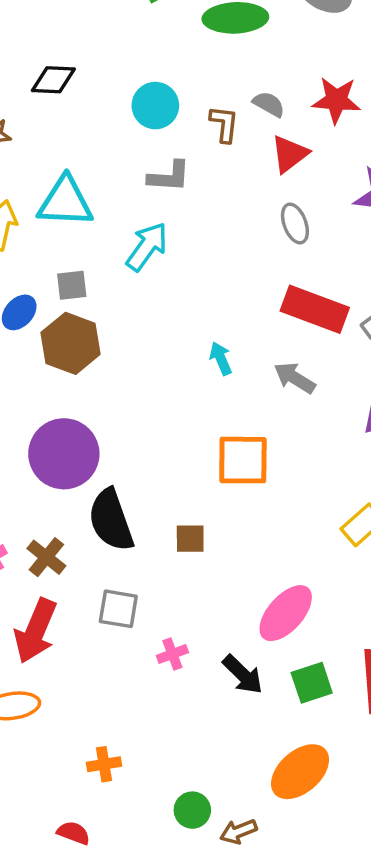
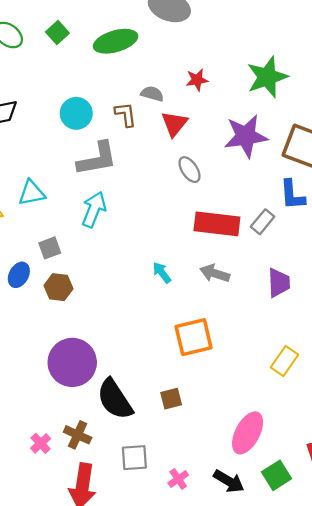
red star: (336, 100) -> (197, 80), size x0.7
gray L-shape: (169, 176) -> (97, 159), size x1.4
cyan triangle: (65, 202) -> (32, 193), size x0.7
brown hexagon: (71, 343) -> (58, 287), size x0.7

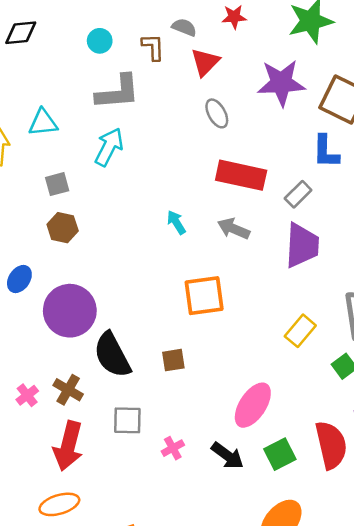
cyan circle: (76, 113) -> (100, 41), size x0.7
gray rectangle: (263, 222) -> (298, 194), moved
blue ellipse: (19, 275) -> (19, 279), moved
purple trapezoid: (279, 283) -> (302, 245), size x1.4

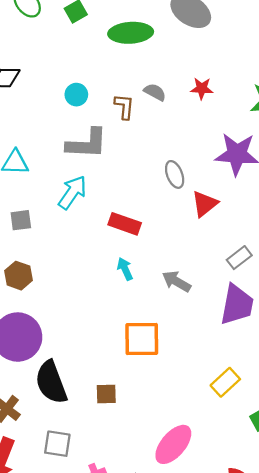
red triangle: (205, 62) -> (205, 204), moved
red rectangle: (241, 175) -> (125, 224), moved, size x0.7
brown hexagon: (63, 228) -> (18, 276), moved

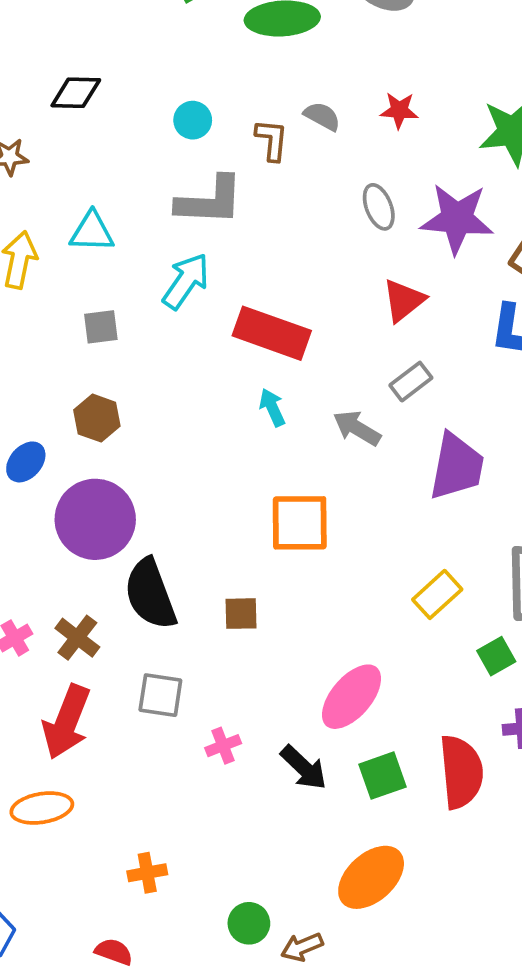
gray ellipse: (175, 174) -> (379, 207), moved
red rectangle: (125, 224) -> (272, 333), size x1.4
gray rectangle: (239, 258) -> (411, 382), moved

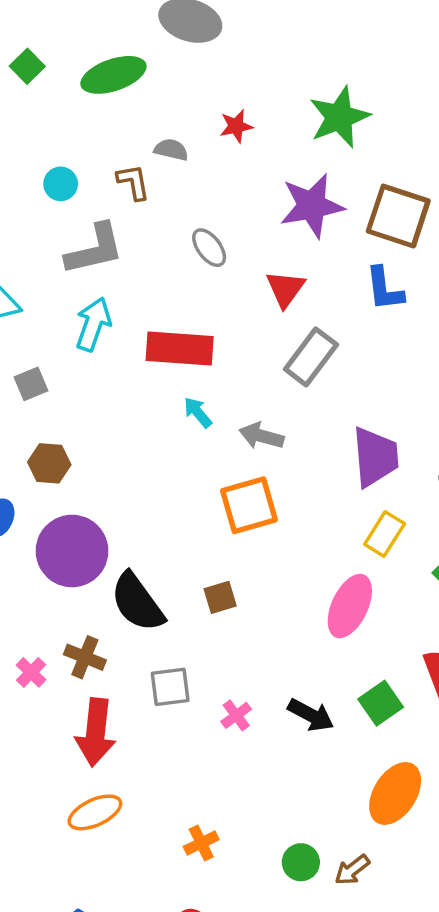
gray ellipse: (379, 207) -> (209, 248), moved
gray rectangle: (411, 382) -> (311, 357), size x1.5
gray arrow: (357, 428) -> (261, 436), moved
purple trapezoid: (457, 467) -> (375, 457), moved
pink ellipse: (352, 697) -> (350, 606), moved

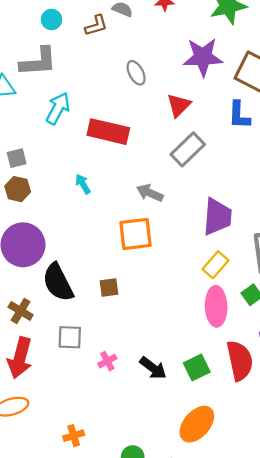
brown L-shape: (133, 182) -> (96, 25), turned 75
gray L-shape: (95, 249) -> (38, 62), moved
gray square: (31, 384) -> (17, 158), moved
cyan arrow: (198, 412) -> (83, 184), moved
pink ellipse: (350, 606) -> (216, 306), moved, turned -36

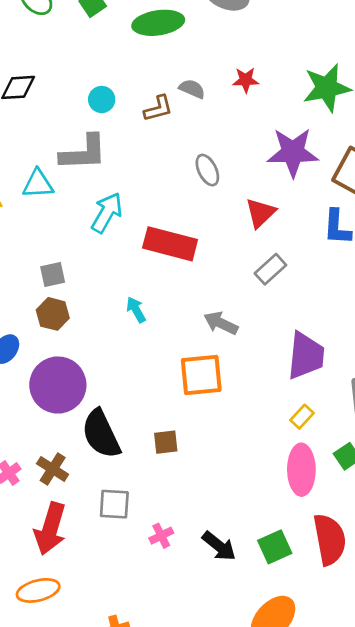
gray rectangle: (188, 149) -> (270, 269), size x0.7
yellow rectangle: (216, 265) -> (302, 417), size x0.7

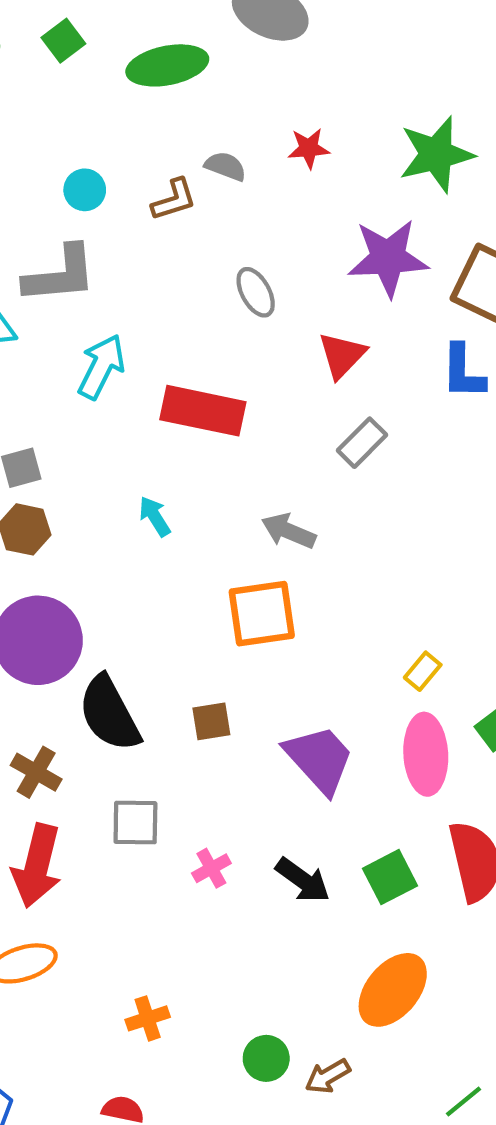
purple trapezoid: (306, 356) -> (319, 759), moved, turned -45

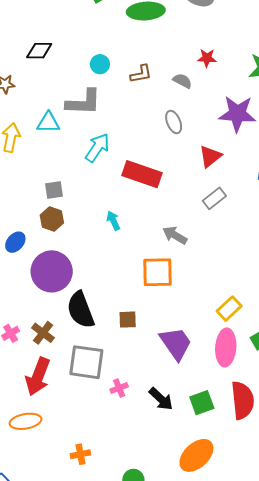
gray semicircle: (225, 166) -> (182, 81), moved
yellow rectangle: (423, 671) -> (229, 309), size x1.4
gray square: (135, 822) -> (86, 362), size x1.5

